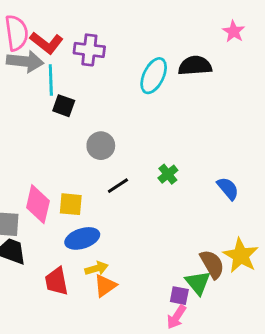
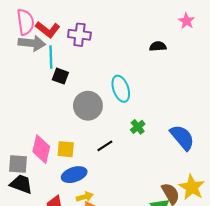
black semicircle: (195, 66) -> (158, 46), size x0.7
cyan ellipse: (154, 76) -> (121, 89), moved, turned -45
gray circle: (101, 146) -> (88, 106), size x1.4
black line: (118, 186) -> (105, 146), moved
blue semicircle: (228, 188) -> (182, 137), size x1.5

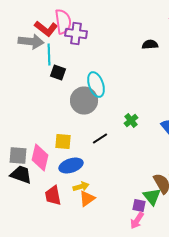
pink semicircle: (25, 22) -> (63, 22), moved
cyan ellipse: (121, 89) -> (96, 85), moved
pink diamond: (41, 149) -> (40, 158), moved

